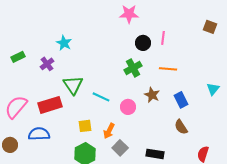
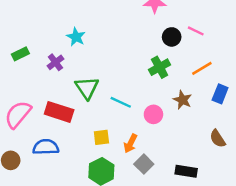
pink line: (163, 38) -> (196, 31), turned -72
orange line: (168, 69) -> (202, 68), turned -36
blue rectangle: (181, 100) -> (220, 94), moved, turned 49
red rectangle: (50, 105) -> (59, 112), turned 35

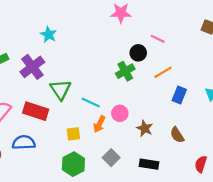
cyan star: (76, 37) -> (49, 35), moved
black circle: (172, 37) -> (138, 53), moved
purple cross: (55, 62) -> (32, 67), size x1.6
brown star: (183, 100) -> (145, 128), moved
orange arrow: (130, 143) -> (99, 124), moved

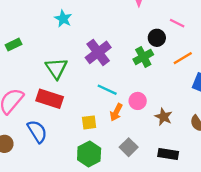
purple cross: (32, 67) -> (98, 52), moved
green triangle: (60, 90) -> (56, 68), moved
blue semicircle: (24, 142) -> (37, 131), turned 60

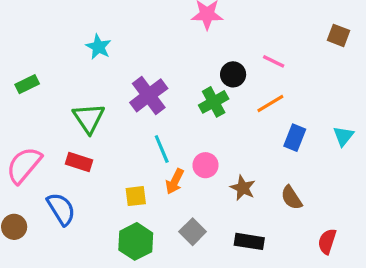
pink line: (177, 23) -> (274, 61), moved
cyan line: (107, 90) -> (162, 149), turned 42
red rectangle: (50, 99) -> (79, 162), size x0.7

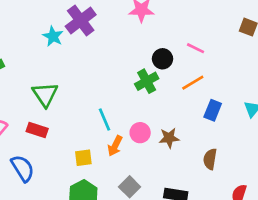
purple cross: (149, 95) -> (81, 21), moved
brown star: (243, 188) -> (169, 138), moved, turned -30
brown semicircle: (291, 198) -> (210, 159), turned 42

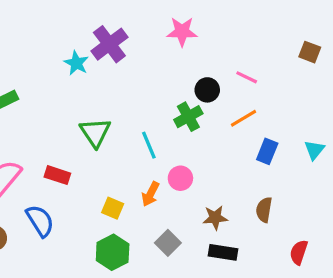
green triangle: (45, 94) -> (95, 132), moved
cyan line: (104, 119) -> (149, 145), moved
brown star: (169, 138) -> (215, 218), moved
yellow square: (83, 158) -> (113, 208), turned 30

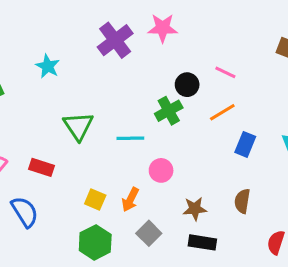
purple cross: (109, 44) -> (115, 40), moved
cyan star: (76, 63) -> (48, 66), moved
cyan line: (149, 145) -> (130, 138), turned -68
orange arrow: (150, 194) -> (130, 200), moved

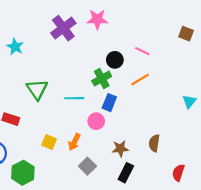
blue rectangle: (245, 144) -> (109, 103), moved
green hexagon: (95, 242) -> (23, 173), moved
black rectangle: (202, 242) -> (126, 173), turned -72

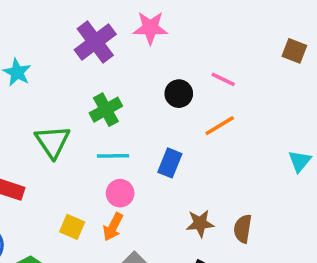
green cross: (102, 78) -> (106, 110), moved
pink circle: (96, 121) -> (120, 193), moved
brown star: (120, 149) -> (200, 223), moved

